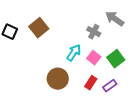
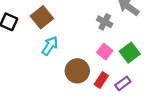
cyan arrow: (74, 53) -> (50, 46), moved
brown circle: (58, 79) -> (77, 71), moved

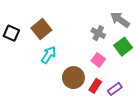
green square: (130, 53) -> (123, 47), moved

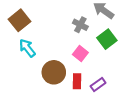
cyan arrow: (49, 55) -> (27, 48), turned -72
red rectangle: (95, 86) -> (77, 81), turned -32

